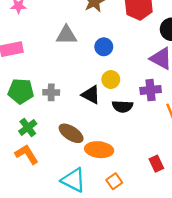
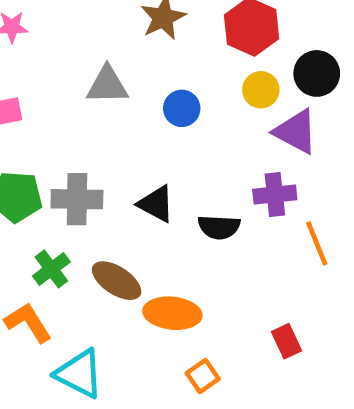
yellow circle: (111, 80) -> (261, 90), moved
gray cross: (51, 92) -> (77, 199), size x1.5
green cross: (28, 127) -> (51, 269), moved
cyan triangle: (73, 180) -> (79, 374), moved

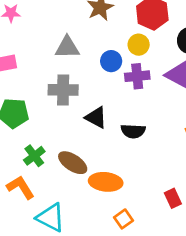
yellow circle: (261, 90) -> (139, 45), moved
purple cross: (275, 194) -> (137, 76), moved
gray cross: (77, 199) -> (63, 90), moved

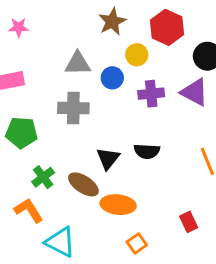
yellow circle: (139, 45) -> (137, 55), moved
blue circle: (111, 61) -> (112, 78), moved
black triangle: (96, 117) -> (108, 158), moved, turned 40

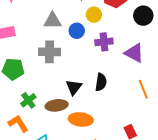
purple triangle: (194, 92) -> (134, 53), moved
black semicircle: (147, 151) -> (101, 82), turned -84
brown ellipse: (83, 184) -> (57, 105), turned -40

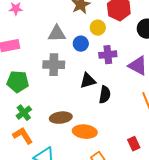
black triangle: (74, 87) -> (88, 81), moved, turned 36
green cross: (28, 100) -> (24, 113), moved

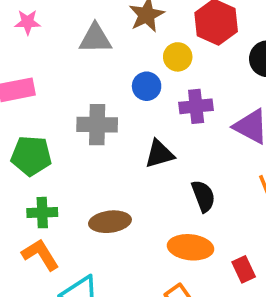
gray triangle: (57, 34) -> (95, 39), moved
black semicircle: (105, 95) -> (203, 196), moved, turned -30
green cross: (24, 113) -> (42, 213), turned 35
orange ellipse: (85, 132) -> (191, 247), moved

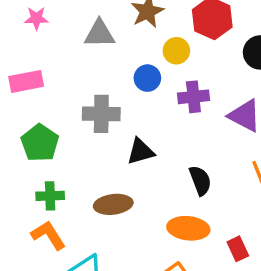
black triangle: (159, 154) -> (141, 151), moved
green pentagon: (31, 156) -> (40, 143), turned 30

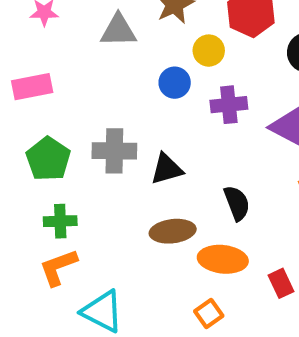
gray cross: (101, 114) -> (114, 151), moved
brown ellipse: (113, 204) -> (173, 231), moved
orange L-shape: (48, 235) -> (58, 267), turned -78

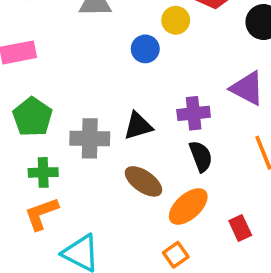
purple cross: (229, 105) -> (194, 113), moved
gray cross: (114, 151) -> (90, 138), moved
brown ellipse: (173, 231) -> (143, 181), turned 42
orange ellipse: (223, 259) -> (188, 206), turned -48

